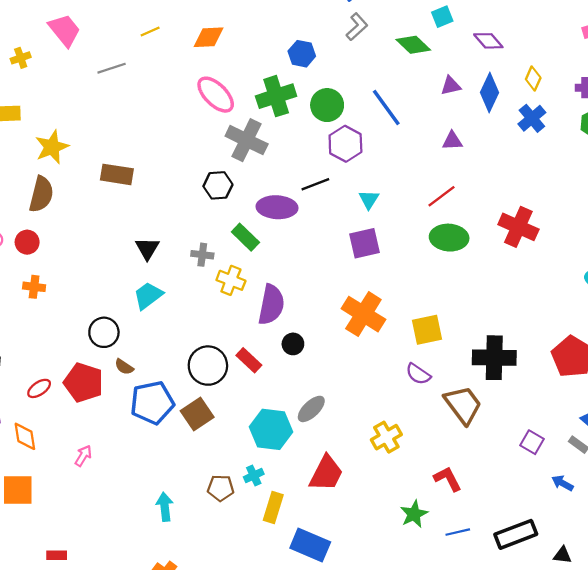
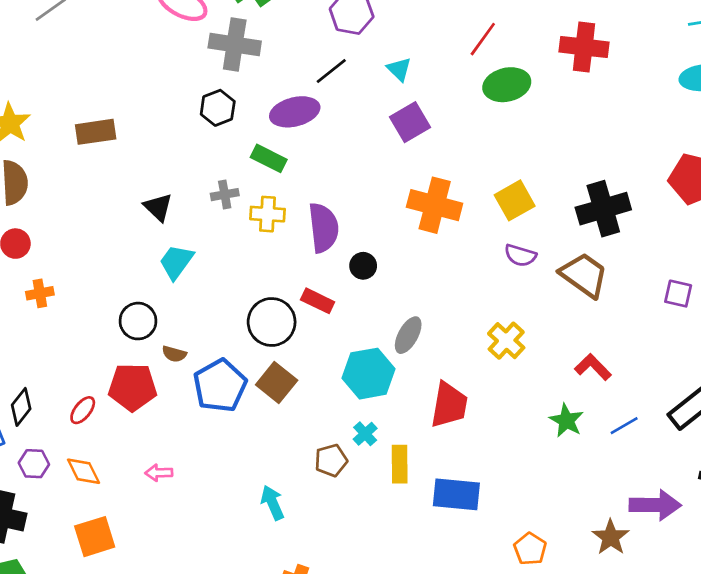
pink arrow: (83, 456) -> (159, 473), turned -105

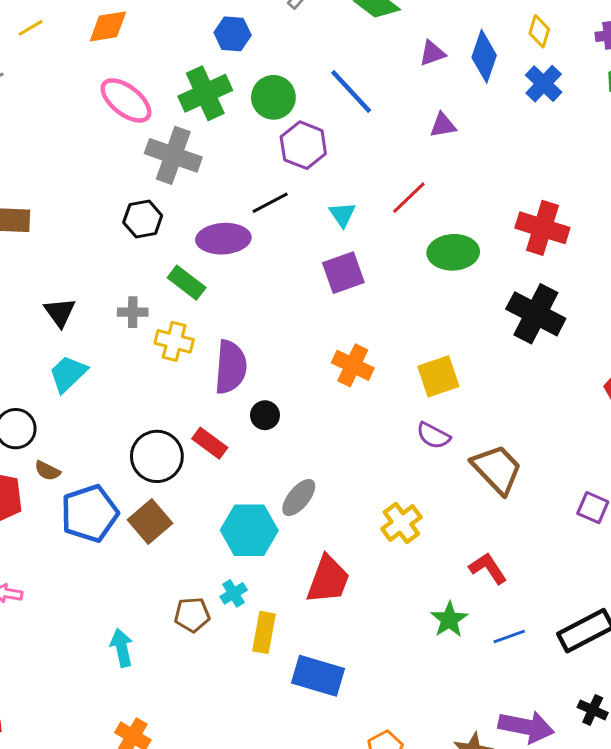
red line: (483, 39) -> (409, 198), moved
orange cross: (435, 205) -> (353, 365), size x0.7
black cross: (603, 209) -> (536, 314), moved, turned 33

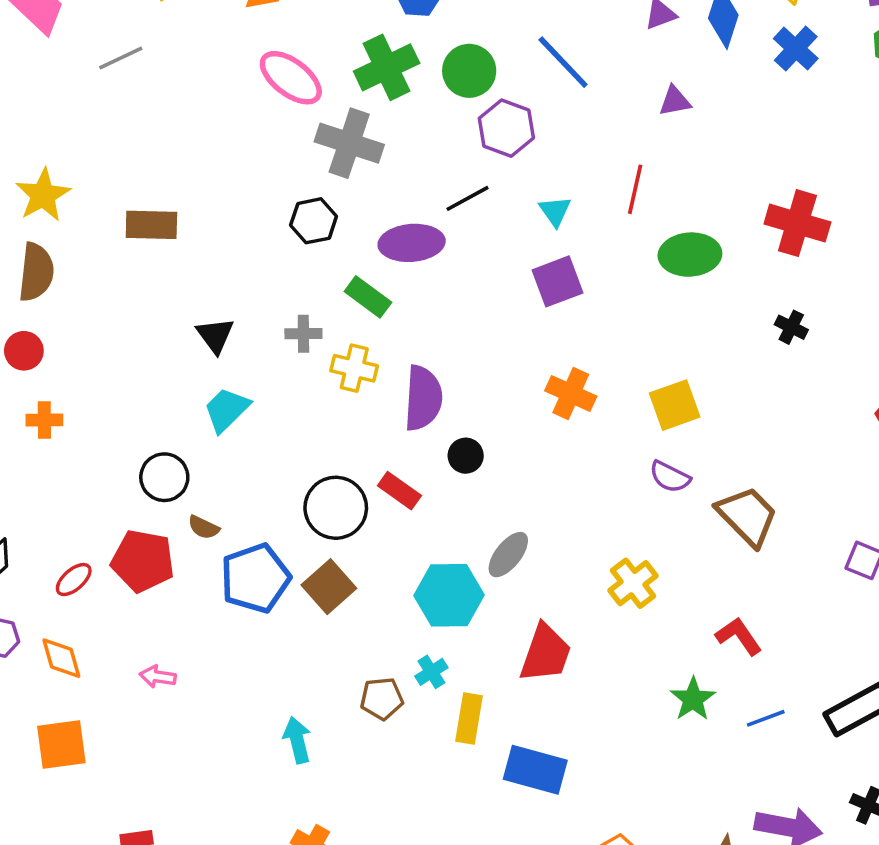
red line: (409, 198) -> (635, 189), turned -33
black cross: (536, 314) -> (791, 327), size x0.5

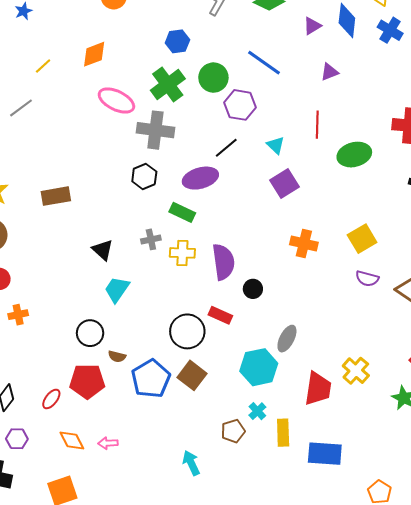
yellow cross: (633, 583) -> (356, 371), moved
orange diamond: (61, 658) -> (72, 441), moved

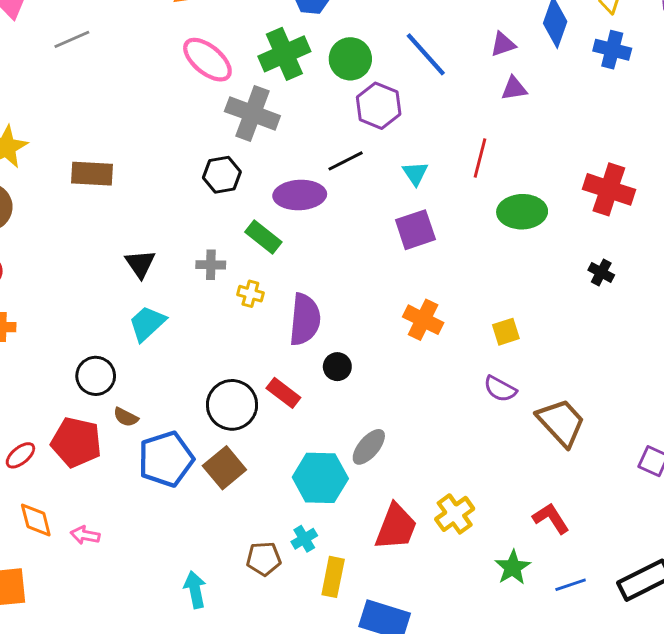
purple triangle: (312, 26) -> (503, 44), moved
blue cross: (390, 30) -> (612, 50), turned -30
yellow square: (362, 239) -> (506, 332), size x0.7
yellow cross: (182, 253) -> (250, 294), size x0.7

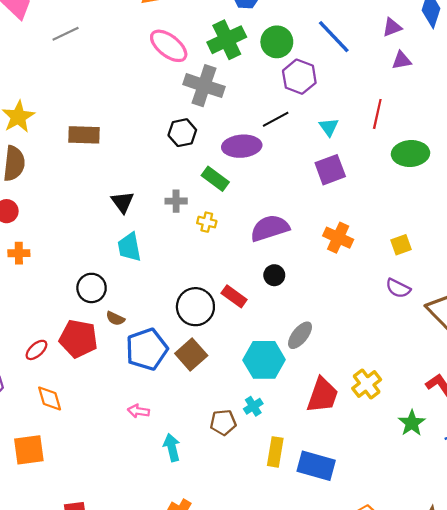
purple semicircle: (305, 319) -> (270, 228), moved, turned -111
cyan trapezoid: (147, 323) -> (129, 247), turned -56
pink arrow: (85, 535) -> (139, 411), moved
yellow rectangle: (333, 577) -> (275, 452), moved

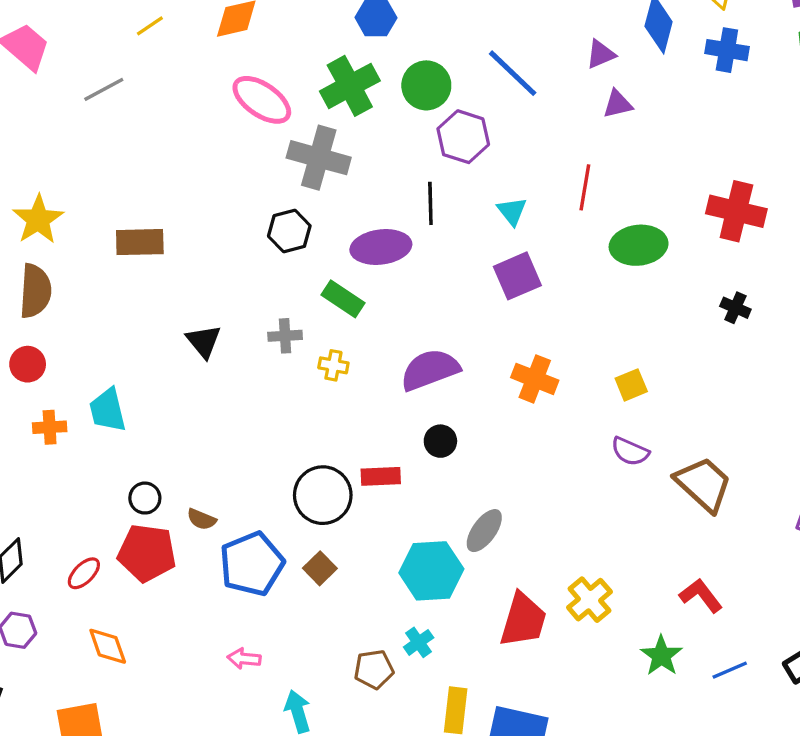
black line: (276, 119) -> (430, 203), turned -60
cyan trapezoid: (129, 247) -> (108, 410), moved
black circle: (92, 288) -> (145, 498), moved, size x0.7
red rectangle: (234, 296) -> (381, 476), turned -35
brown square: (191, 354) -> (320, 568), size x0.7

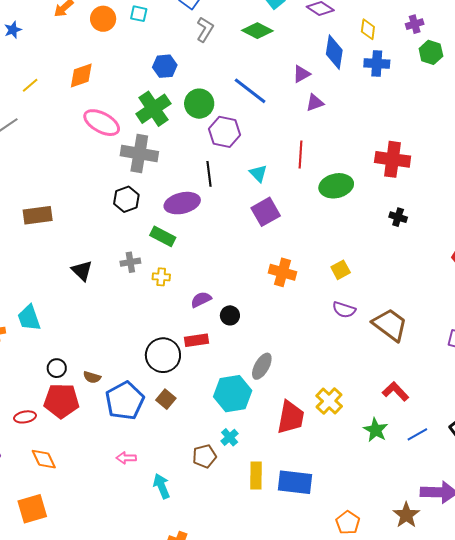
purple semicircle: (430, 370) -> (201, 300), moved, size x0.6
red ellipse: (84, 573) -> (25, 417), turned 40

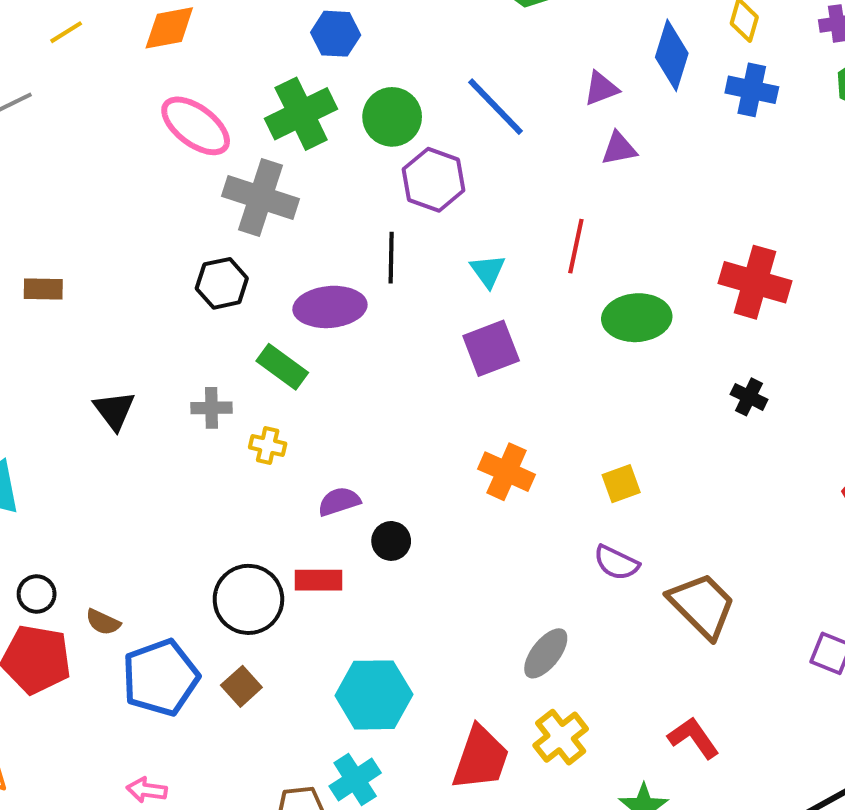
brown rectangle: (38, 215) -> (43, 289), size x0.7
gray ellipse: (262, 366) -> (546, 653), moved
cyan cross: (230, 437) -> (355, 780), size x1.4

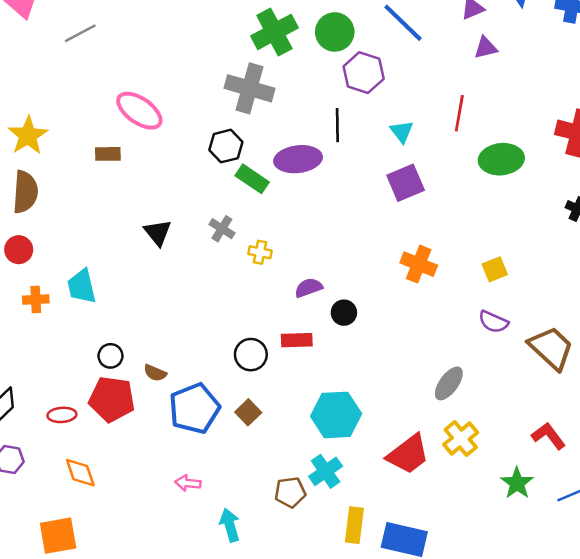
pink ellipse: (196, 126) -> (139, 111), moved
green rectangle: (282, 367) -> (252, 179), moved
gray cross: (212, 408) -> (222, 229), turned 35
black circle: (248, 599) -> (251, 355), size x0.7
red trapezoid: (481, 758) -> (408, 454), turned 36

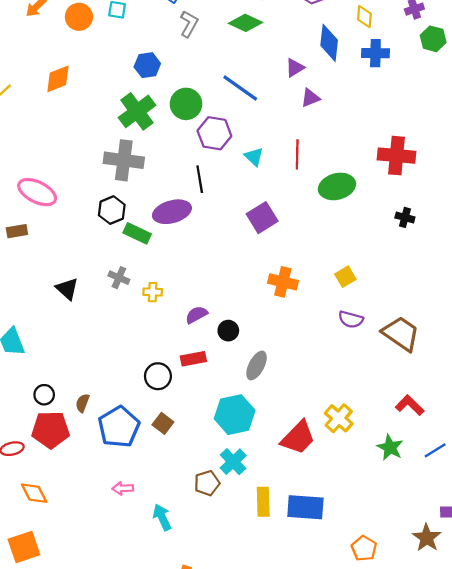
cyan triangle: (402, 132) -> (254, 157), moved
brown semicircle: (155, 373) -> (82, 403), turned 96
gray ellipse: (449, 383) -> (257, 365), moved

